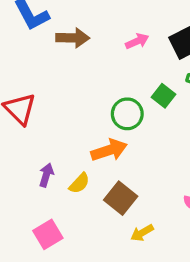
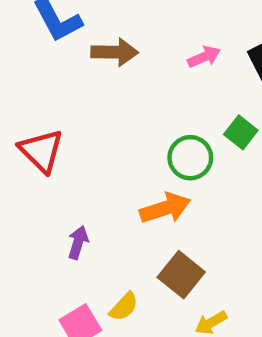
yellow semicircle: (79, 183) -> (124, 307), moved

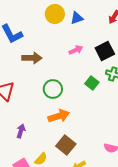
brown arrow: (115, 52) -> (32, 58), moved
green circle: (190, 158) -> (53, 89), moved

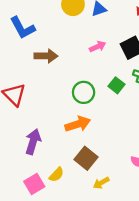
green circle: (53, 89) -> (84, 92), moved
purple arrow: (21, 131) -> (33, 142), size x1.5

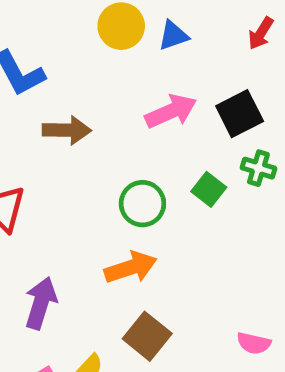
pink arrow: (98, 47) -> (171, 111), size x1.5

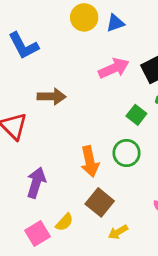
brown arrow: (67, 130) -> (52, 97), moved
green circle: (142, 204) -> (126, 153), moved
orange arrow: (131, 268) -> (90, 161), turned 96

